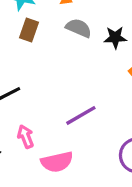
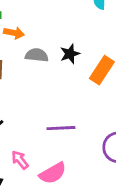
purple line: (81, 115) -> (61, 128), turned 44

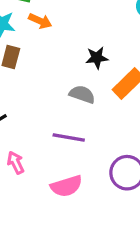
gray semicircle: (37, 55) -> (82, 94), moved
pink semicircle: (53, 173) -> (66, 186), moved

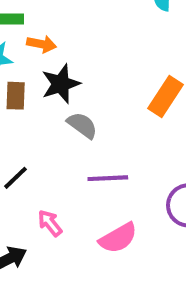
black star: (97, 58) -> (61, 84), moved, size x1.4
gray semicircle: (82, 94) -> (82, 125), moved, turned 30

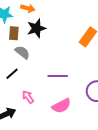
gray semicircle: (82, 125) -> (22, 52), moved

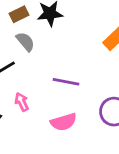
brown rectangle: (14, 33) -> (19, 14), turned 48

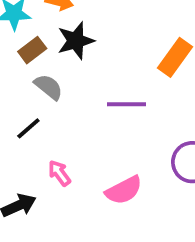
purple line: (66, 82) -> (127, 104), moved

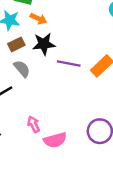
purple line: (127, 104) -> (69, 64), moved
pink arrow: (59, 173) -> (34, 124), moved

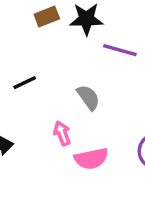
gray semicircle: (22, 69) -> (88, 97), moved

